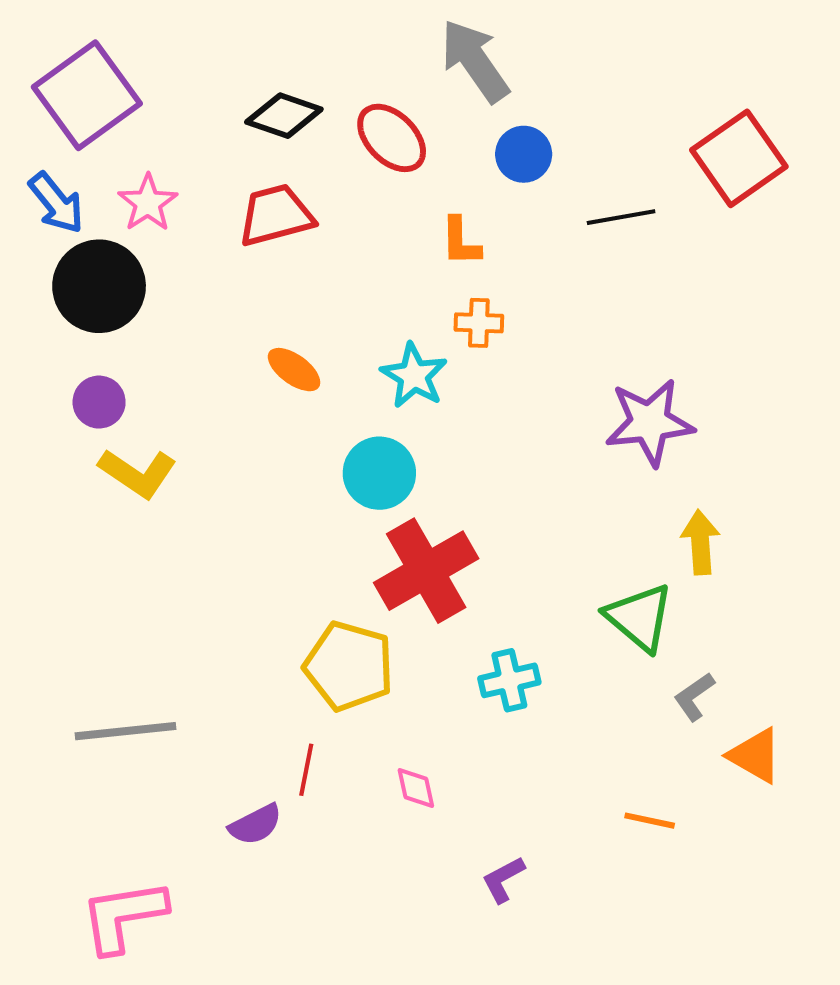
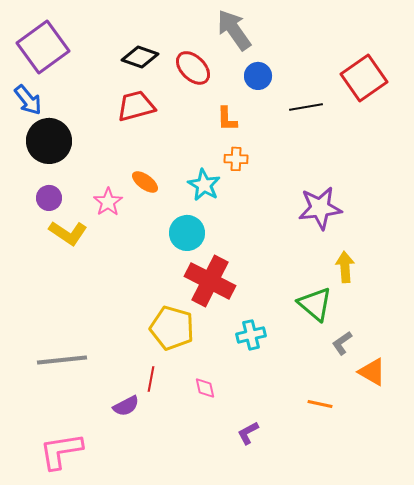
pink star: (148, 203) -> (108, 202), moved
red cross: (426, 571) -> (210, 281), turned -33

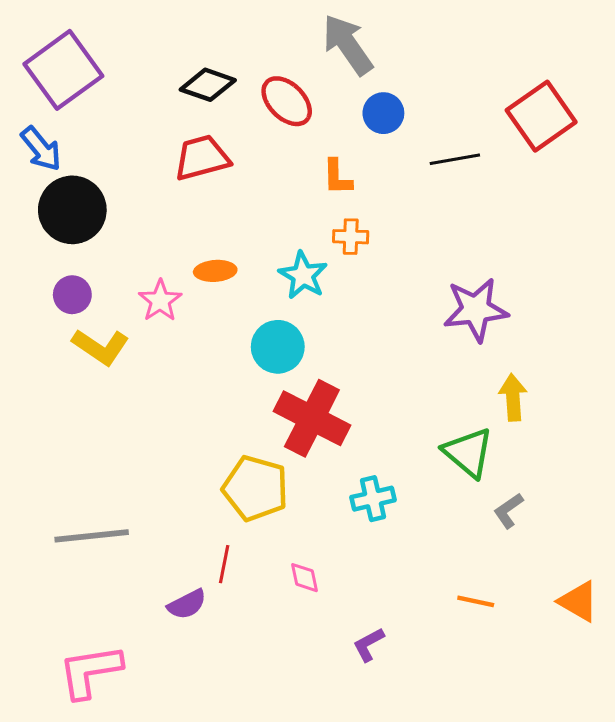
orange ellipse: (145, 182) -> (215, 271), turned -40
orange triangle: (372, 372) -> (578, 601), moved

